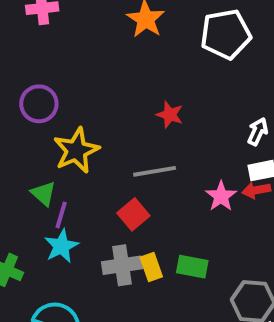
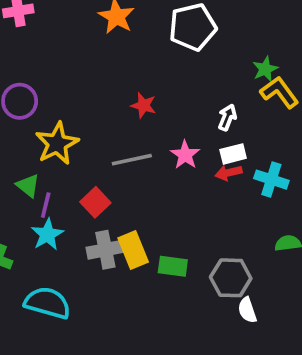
pink star: (221, 196) -> (185, 155), moved
red square: (133, 214) -> (95, 202), moved
yellow rectangle: (151, 267) -> (133, 250), size x1.4
green rectangle: (192, 267) -> (173, 266), moved

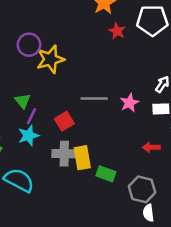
red star: (144, 105) -> (117, 31), moved
yellow star: (57, 143) -> (50, 59), moved
red arrow: (229, 173) -> (151, 147), moved

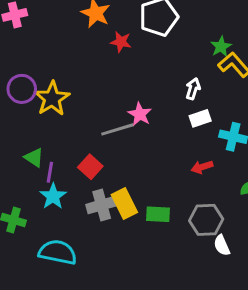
pink star: (129, 103) -> (140, 114), moved

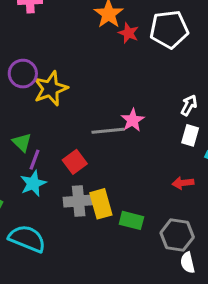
red star: (121, 42) -> (128, 33), moved
white rectangle: (200, 118) -> (190, 135), turned -66

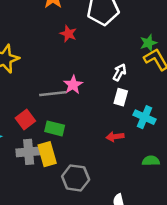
red star: (128, 33) -> (68, 34), moved
green rectangle: (131, 220) -> (55, 128), moved
gray hexagon: (177, 235) -> (76, 178), moved

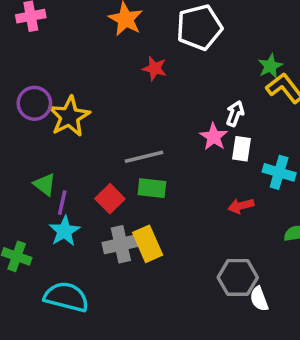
pink star: (73, 85) -> (214, 137), moved
green rectangle: (55, 128) -> (152, 188), moved
gray hexagon: (76, 178) -> (238, 277), moved

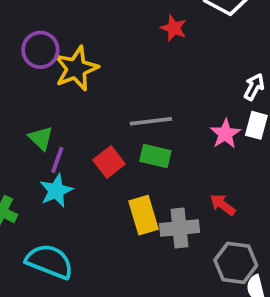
pink star: (214, 137) -> (225, 134), moved
red arrow: (241, 206) -> (223, 205), moved, turned 45
gray cross: (121, 244) -> (179, 228), moved

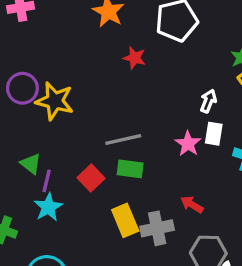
yellow star: (76, 68) -> (55, 101), turned -30

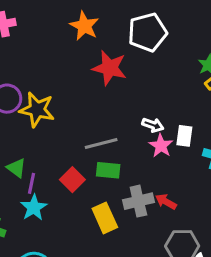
red star: (134, 58) -> (110, 68), size x1.6
white arrow: (208, 101) -> (153, 125), moved, turned 90
gray cross: (157, 228) -> (138, 201), moved

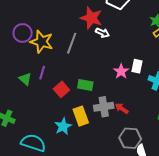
white arrow: (153, 125) -> (103, 33), moved
gray line: (101, 143) -> (72, 43), moved, turned -60
purple line: (31, 183) -> (42, 73), moved
cyan star: (34, 208) -> (63, 126), moved

